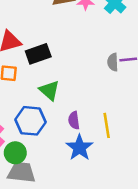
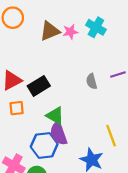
gray semicircle: (113, 62) -> (92, 81), moved
purple semicircle: (74, 120) -> (59, 133), moved, size x1.5

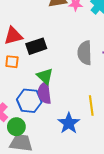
gray semicircle: (92, 81) -> (85, 53), size x1.6

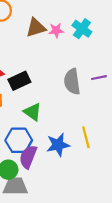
purple semicircle: (44, 93) -> (28, 157), moved, turned 35
blue star: (69, 123) -> (58, 145), moved, turned 30

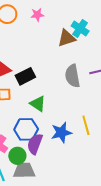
brown triangle: (36, 28) -> (67, 38), moved
pink star: (56, 30) -> (37, 15), moved

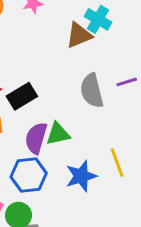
green triangle: (38, 104) -> (58, 134), moved, turned -42
purple semicircle: (35, 144) -> (36, 138), moved

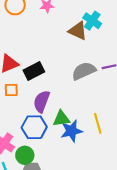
brown triangle: (79, 35) -> (78, 31), turned 42
gray semicircle: (92, 91) -> (84, 71), turned 75
green triangle: (58, 134) -> (61, 119), moved

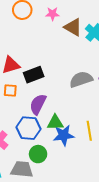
brown triangle: (78, 31) -> (73, 27), moved
green circle: (25, 155) -> (38, 154), moved

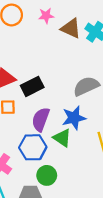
green triangle: (55, 123) -> (62, 138), turned 42
blue star: (64, 135) -> (74, 118), moved

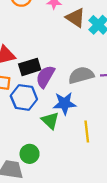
purple semicircle: (41, 119) -> (45, 77), moved
blue hexagon: (33, 147) -> (24, 97), moved

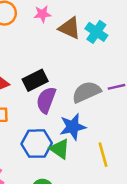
black rectangle: (30, 67) -> (35, 80), moved
blue hexagon: (24, 97) -> (37, 144), moved

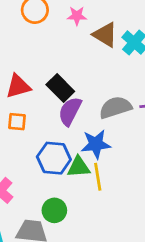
black rectangle: (35, 80) -> (60, 88), turned 65
green triangle: (60, 149) -> (79, 167), turned -45
yellow line: (103, 155) -> (98, 177), moved

